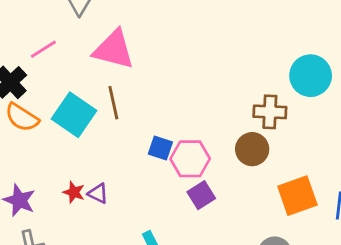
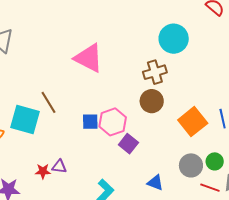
pink triangle: (114, 50) -> (89, 58), moved, turned 32

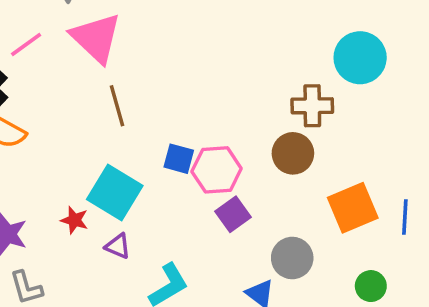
pink triangle: (89, 58) -> (96, 38), moved
cyan square: (25, 120) -> (115, 193), moved
gray circle: (191, 165) -> (292, 258), moved
purple triangle: (59, 166) -> (118, 246), moved

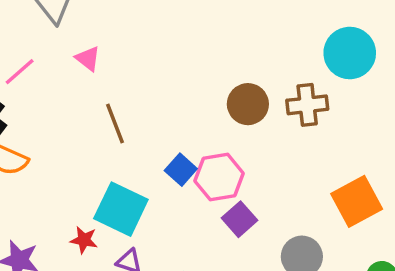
pink triangle: (96, 38) -> (88, 59), size x0.5
brown circle: (293, 153) -> (248, 104), moved
blue square: (179, 159) -> (181, 170), turned 32

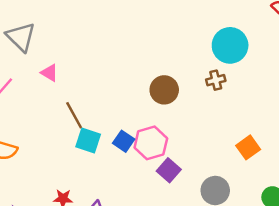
brown cross: (307, 105) -> (216, 80), moved, size x0.7
orange square: (357, 201) -> (248, 147), size x0.7
cyan square: (121, 209) -> (88, 140), moved, size x0.7

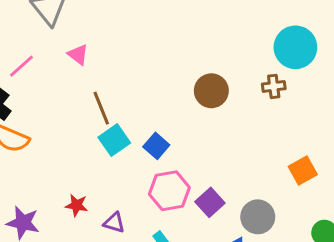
cyan square: (88, 140) -> (114, 140), turned 30
pink hexagon: (151, 143) -> (169, 191), moved
purple square: (169, 170) -> (210, 202), moved

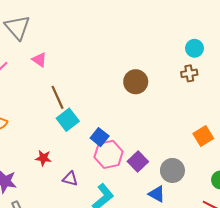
cyan circle: (295, 47) -> (194, 48), size x0.6
brown cross: (274, 86) -> (189, 73), moved
blue square: (156, 146) -> (100, 137), moved
red star: (77, 205) -> (43, 158), moved

